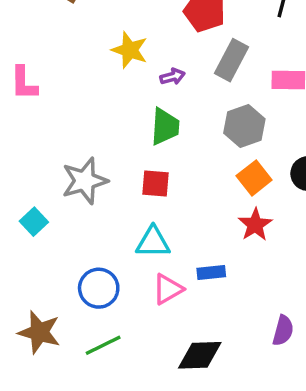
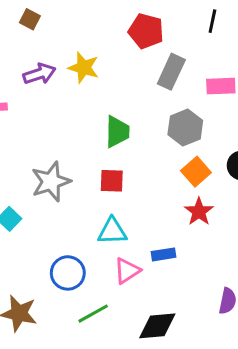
purple arrow: (173, 77) -> (39, 74), moved, size x1.5
green line: (103, 345) -> (93, 314), moved

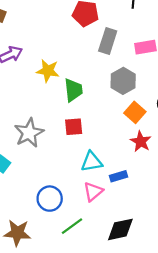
yellow star: (84, 68) -> (48, 71), moved
cyan triangle: (112, 231) -> (92, 162), moved

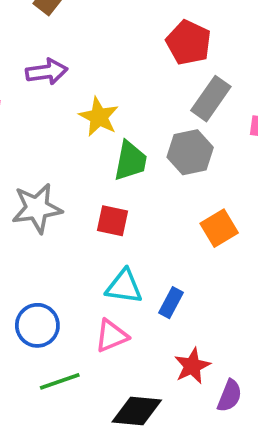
gray hexagon: (123, 81) -> (190, 152), moved
red star: (141, 141) -> (192, 366), moved
blue rectangle: (118, 176) -> (171, 303), moved, turned -63

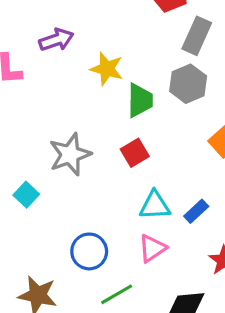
red square: (113, 221) -> (135, 153), turned -32
blue rectangle: (171, 303) -> (196, 211), turned 30

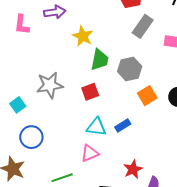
gray hexagon: (188, 84) -> (130, 69), moved
blue rectangle: (196, 211) -> (123, 126), moved
blue circle: (89, 251) -> (31, 137), moved

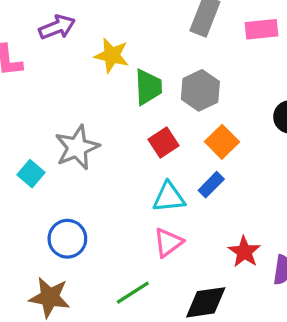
red square: (90, 92) -> (164, 142), moved
orange square: (147, 96) -> (222, 142), moved
cyan square: (18, 105) -> (31, 174), moved

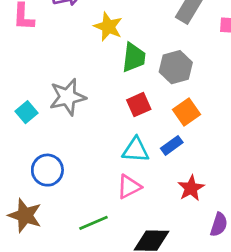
red star: (244, 252) -> (191, 188), moved

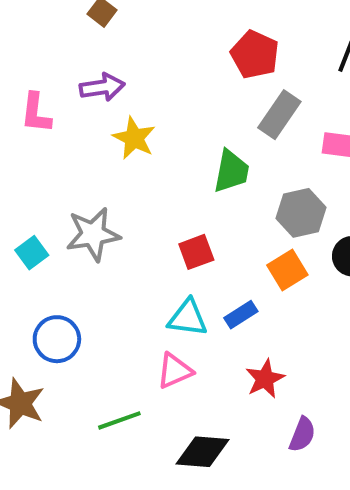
yellow star: (108, 27) -> (134, 138), moved
green trapezoid: (134, 57) -> (231, 171), moved
gray hexagon: (176, 67) -> (301, 213), moved
orange square: (186, 112) -> (287, 270), moved

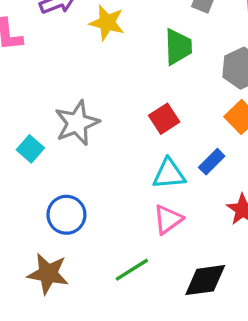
yellow star: (134, 138) -> (107, 23), moved

